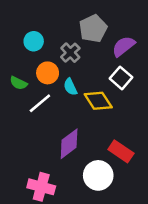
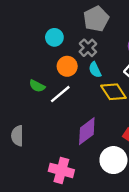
gray pentagon: (93, 29) -> (96, 19), moved
green semicircle: (18, 83) -> (37, 86), moved
cyan semicircle: (70, 87) -> (95, 70), moved

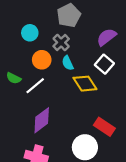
purple diamond: (87, 131) -> (42, 120), moved

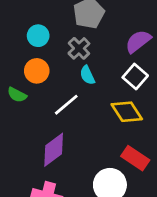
orange circle: (42, 60) -> (37, 71), moved
yellow diamond: (85, 84) -> (127, 112), moved
white line: (35, 86) -> (66, 105), moved

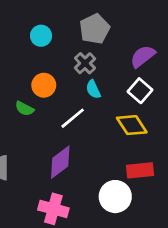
cyan circle: (38, 36) -> (41, 36), moved
red rectangle: (135, 158) -> (140, 170), turned -40

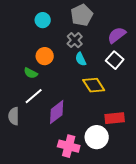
white line: (73, 118) -> (34, 96), moved
yellow diamond: (132, 125) -> (94, 85), moved
pink cross: (53, 209) -> (69, 146), moved

